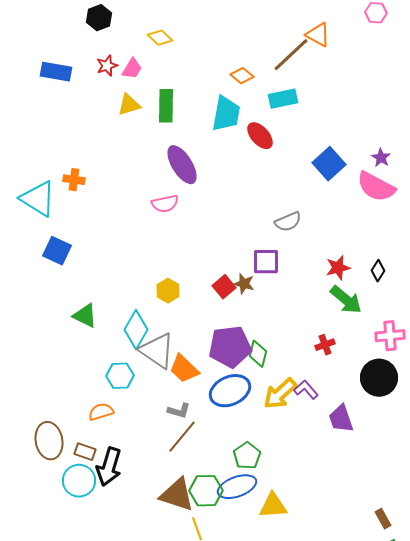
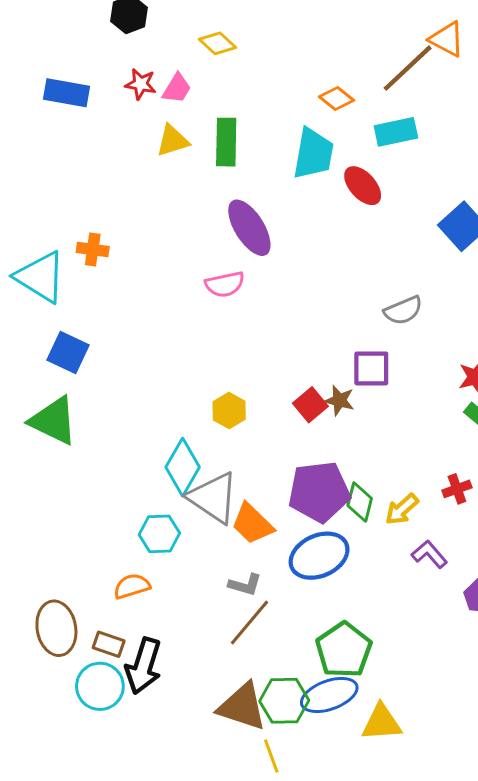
red star: (107, 66) -> (141, 84), turned 30
green triangle: (85, 316) -> (54, 421), moved, size x1.4
yellow arrow: (280, 394) -> (402, 509), moved, size x0.7
green pentagon: (247, 456) -> (344, 650), size x1.4

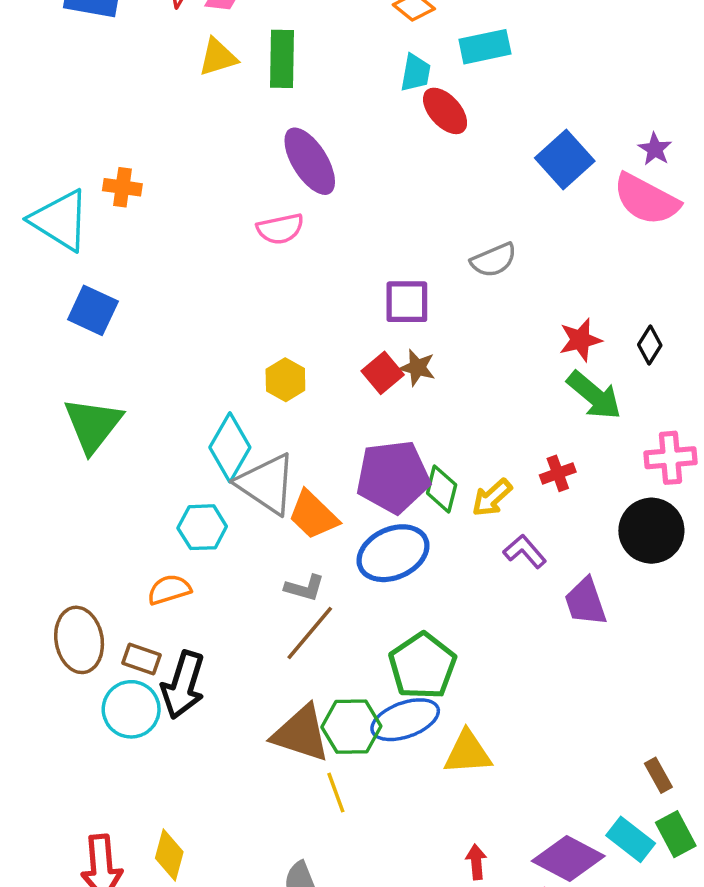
cyan trapezoid: (313, 154) -> (416, 73), moved, size x0.6
purple square: (371, 368) -> (407, 302), moved
green triangle: (54, 421) -> (93, 425), moved, turned 42

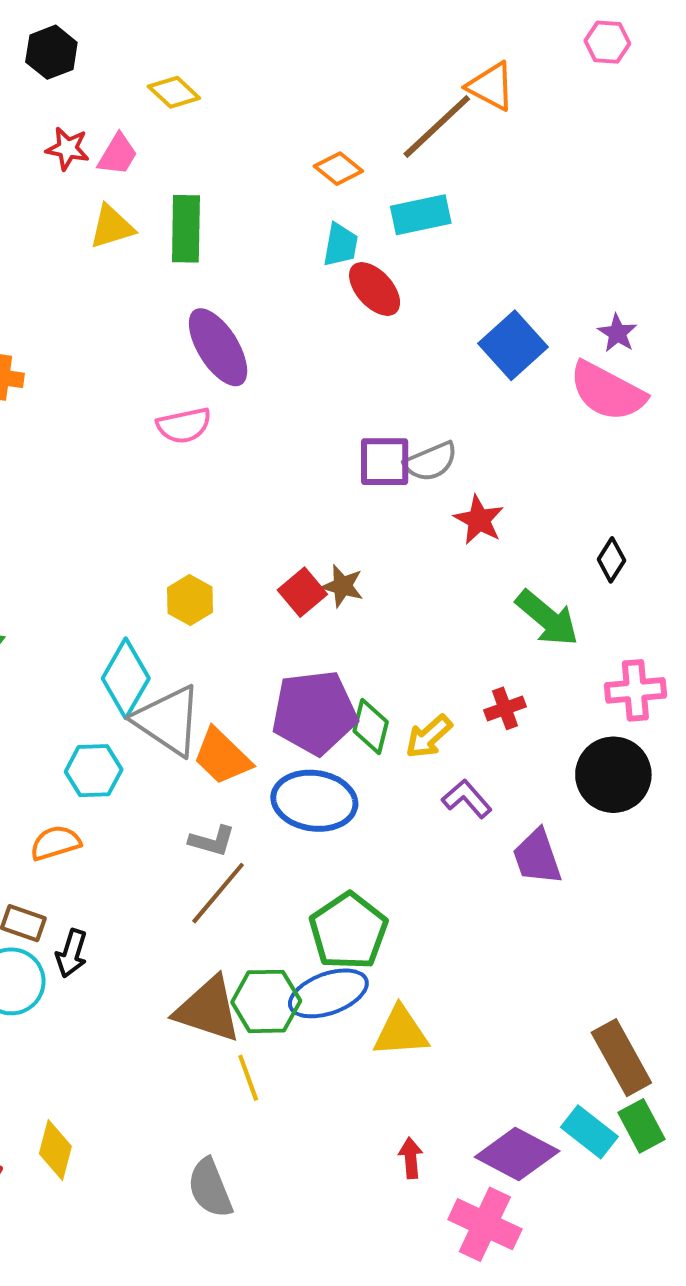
purple square: (407, 302) -> (385, 462), moved
red star: (580, 340) -> (479, 520), moved, turned -30
blue ellipse: (393, 553) -> (314, 801), turned 32
black arrow: (183, 685) -> (72, 953), size x0.6
brown rectangle: (658, 775) -> (621, 1058), size x1.8

